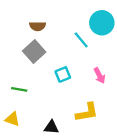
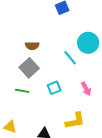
green line: (19, 89) -> (22, 91), moved

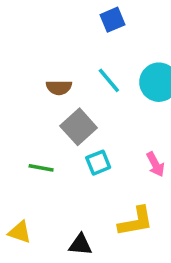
cyan line: (70, 58) -> (109, 80), moved
gray square: (29, 68) -> (79, 127), moved

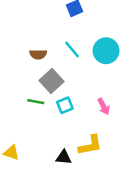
green line: (41, 168) -> (36, 102), moved
black triangle: (80, 245) -> (64, 157), moved

